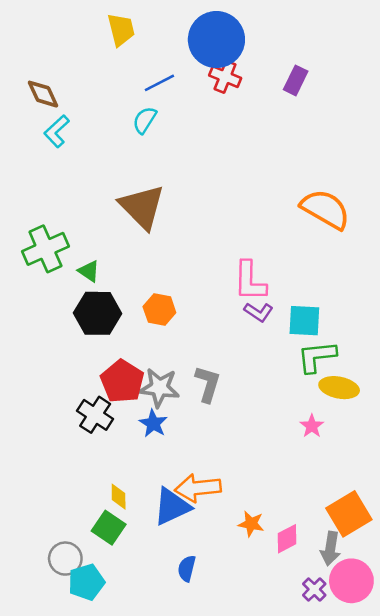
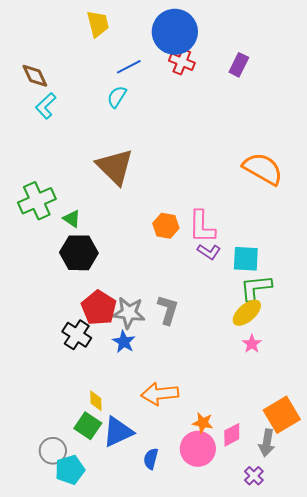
orange hexagon: (159, 310) -> (166, 226), moved
yellow ellipse: (339, 388) -> (247, 313), moved, turned -52
blue triangle: (172, 506) -> (118, 432), moved
pink circle: (351, 581) -> (198, 449), moved

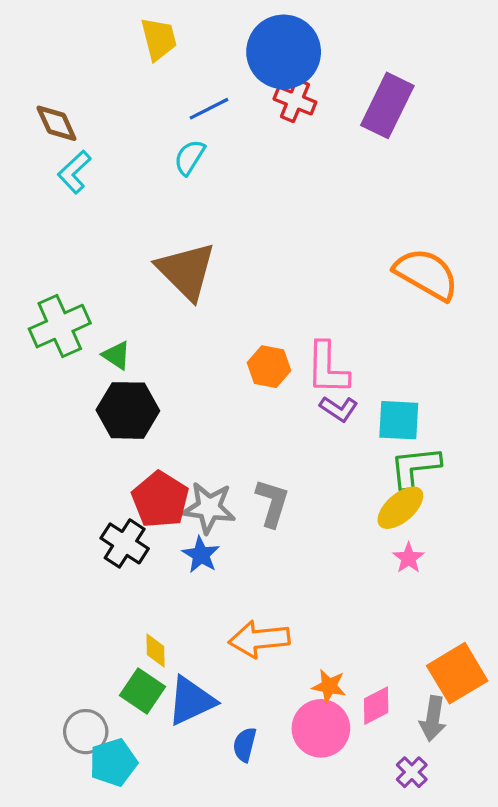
purple rectangle: (239, 65) -> (387, 105), size x1.6

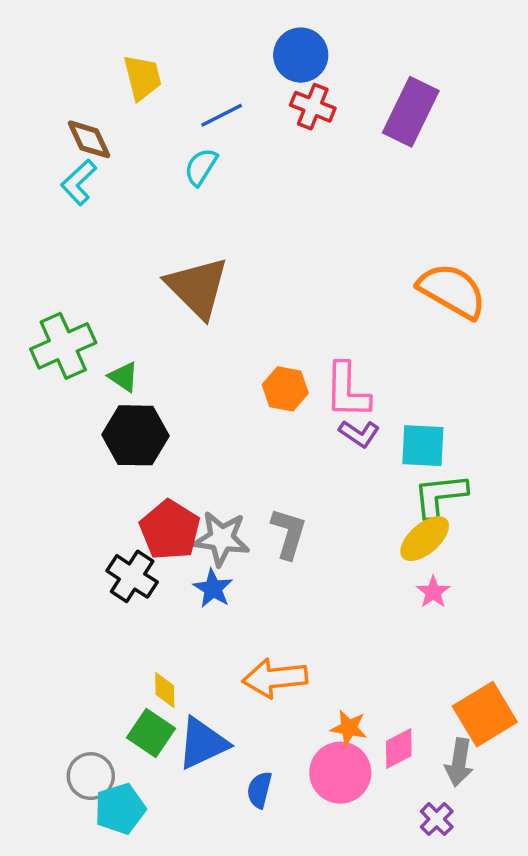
yellow trapezoid: (159, 39) -> (142, 77), moved
blue circle: (284, 52) -> (301, 55), size x0.7
brown diamond: (56, 123) -> (89, 139), moved

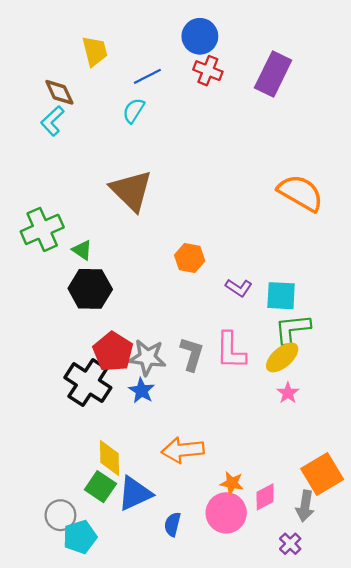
pink L-shape: (347, 391) -> (231, 351), moved
black cross: (132, 576) -> (88, 383), size x1.4
yellow diamond: (165, 690) -> (110, 458), size x1.5

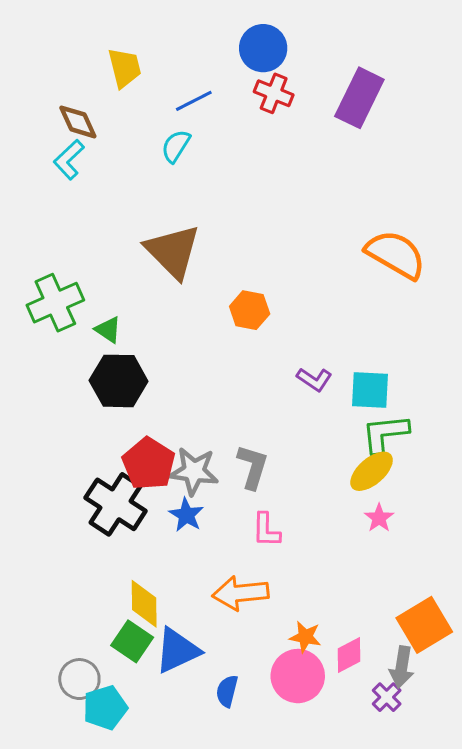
orange hexagon: (190, 258) -> (250, 310), moved
pink L-shape: (231, 351) -> (266, 530), moved, size x0.7
purple cross: (290, 544) -> (387, 697), moved

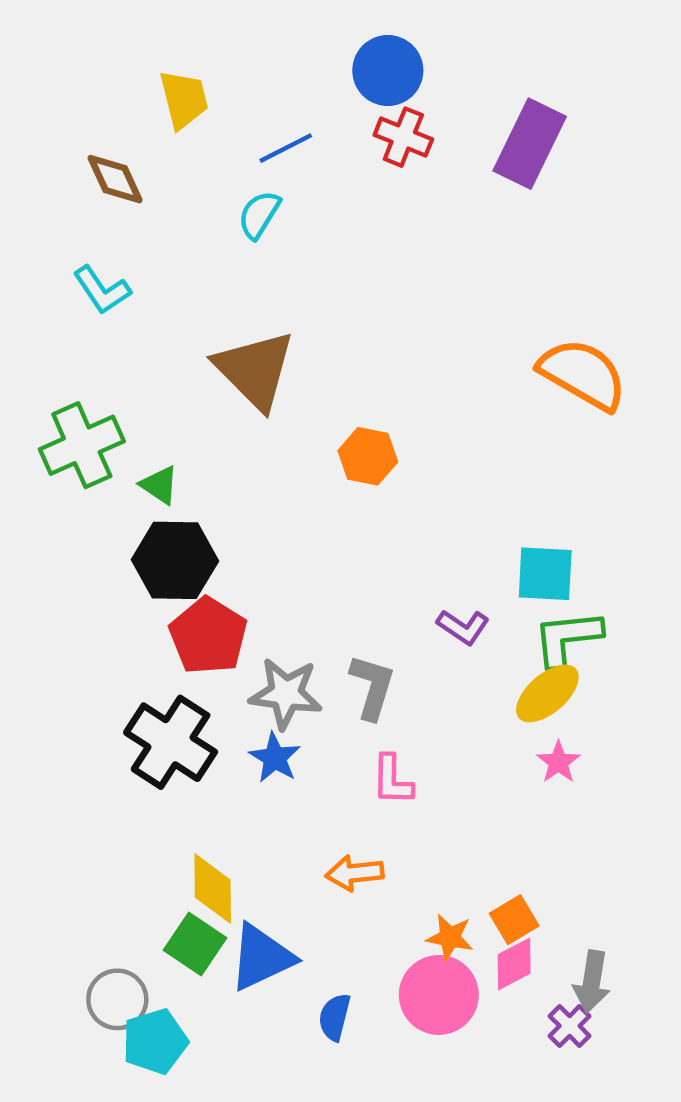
cyan L-shape: (69, 160) -> (102, 290), moved, turned -81
purple L-shape: (314, 379) -> (463, 627), moved
red pentagon: (149, 464) -> (208, 636), moved
orange arrow: (241, 593) -> (355, 873), size x0.7
orange square: (424, 625) -> (514, 920), moved, size x0.6

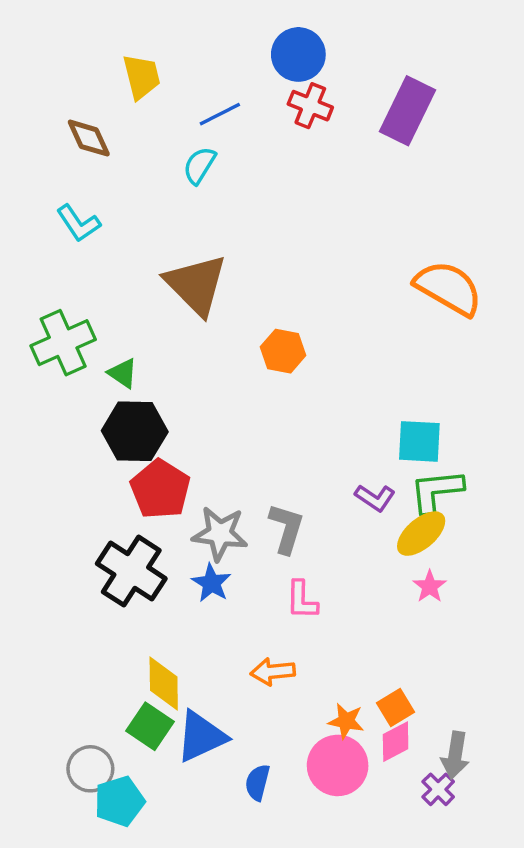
purple L-shape: (463, 627) -> (375, 498), moved

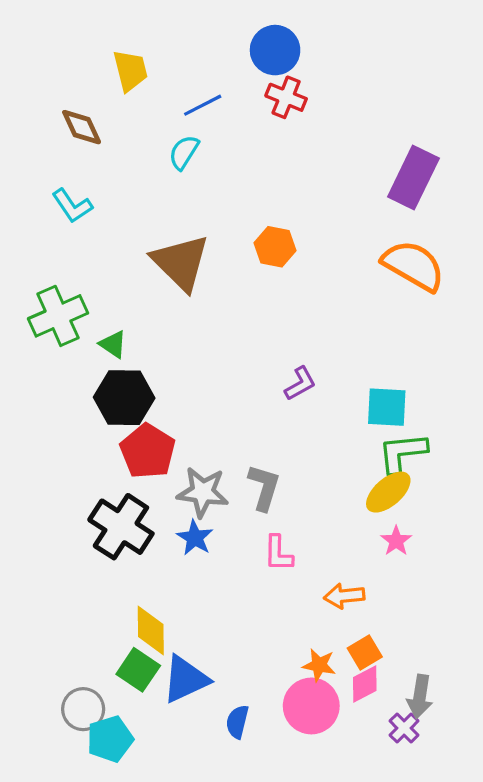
purple rectangle: (407, 111) -> (413, 177), moved
orange hexagon: (283, 351) -> (275, 247), moved
purple L-shape: (375, 498) -> (300, 384), moved, turned -63
orange arrow: (273, 672) -> (344, 596), moved

